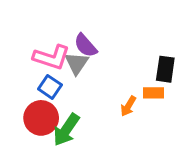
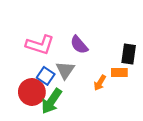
purple semicircle: (85, 46) -> (79, 45), moved
gray triangle: (77, 63) -> (65, 70), moved
blue square: (50, 87) -> (46, 76), moved

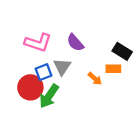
black rectangle: (129, 54) -> (122, 51), turned -66
blue square: (46, 76) -> (44, 72), turned 35
orange arrow: (100, 83) -> (95, 79), turned -80

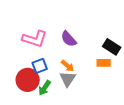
gray triangle: (62, 67) -> (68, 79), moved
orange arrow: (95, 79) -> (68, 66), moved
green arrow: (49, 96) -> (45, 88), size x0.7

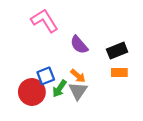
pink L-shape: (35, 39) -> (45, 21), moved, turned -140
black rectangle: (112, 47) -> (117, 51), moved, turned -54
green arrow: (45, 88) -> (60, 89), moved

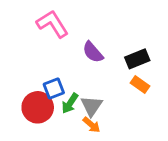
orange rectangle: (119, 72) -> (140, 84), turned 35
orange arrow: (78, 76) -> (92, 125), moved

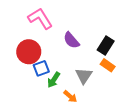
black rectangle: (137, 59) -> (106, 46), turned -36
gray triangle: (92, 106) -> (84, 76), moved
red circle: (38, 107) -> (29, 52), moved

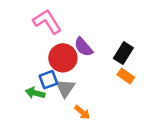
red circle: (29, 52) -> (63, 58), moved
gray triangle: (84, 76) -> (65, 88), moved
green arrow: (54, 80) -> (35, 93), moved, turned 70

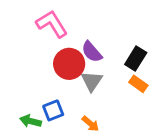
blue square: (48, 80) -> (53, 110), moved
gray triangle: (65, 88) -> (92, 81), moved
green arrow: (35, 93) -> (31, 121), moved

